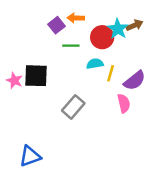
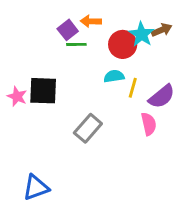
green line: (71, 46) -> (76, 44), moved

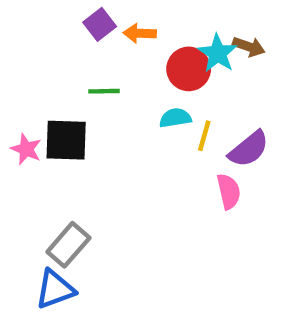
purple square: (68, 30) -> (100, 24), moved
brown arrow: (162, 30) -> (249, 47), turned 42
green line: (76, 44) -> (104, 91), moved
gray rectangle: (88, 128) -> (68, 245), moved

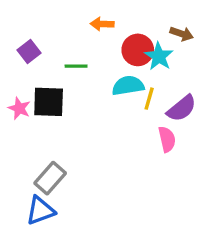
purple square: (100, 24) -> (29, 52), moved
cyan star: (218, 53) -> (159, 56), moved
cyan semicircle: (175, 118) -> (128, 86), size x1.4

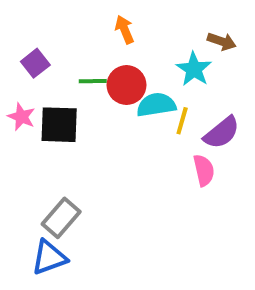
orange arrow: (102, 24) -> (125, 30), turned 65
red circle: (138, 50) -> (127, 85), moved
pink star: (19, 108) -> (21, 117), moved

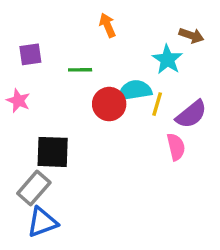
purple square: (35, 63) -> (30, 54), turned 30
red circle: (127, 85) -> (109, 104), moved
black square: (59, 125) -> (53, 152), moved
gray rectangle: (61, 218) -> (34, 188), moved

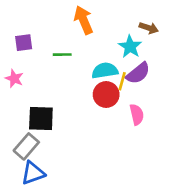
orange arrow: (107, 25) -> (84, 20), size x1.5
red circle: (109, 104) -> (106, 95), moved
purple semicircle: (191, 114) -> (138, 73), moved

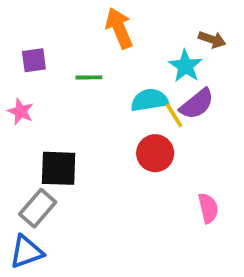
yellow line: (122, 81) -> (174, 115), turned -48
red circle: (106, 95) -> (155, 153), moved
pink semicircle: (137, 114) -> (208, 208), moved
blue triangle: (33, 173) -> (26, 252), moved

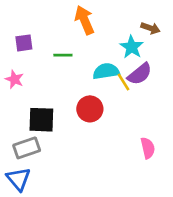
red circle: (155, 153) -> (90, 109), moved
gray rectangle: (38, 208) -> (27, 148), turned 30
blue triangle: (26, 252) -> (19, 179), turned -50

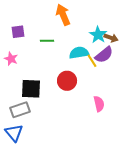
brown arrow: (150, 28) -> (111, 38), moved
pink semicircle: (148, 148) -> (99, 104), moved

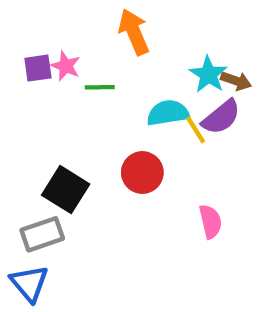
pink star: (11, 59) -> (66, 66), moved
black square: (31, 89) -> (66, 190), turned 30

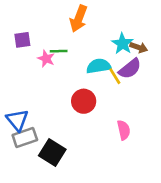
orange arrow: (134, 32) -> (79, 19), turned -136
pink star: (66, 66) -> (46, 59), moved
black square: (66, 190) -> (52, 153), moved
blue triangle: (29, 283) -> (17, 120), moved

